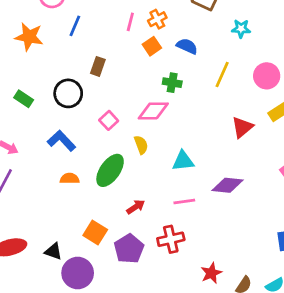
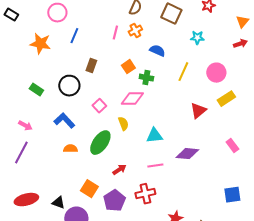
orange square: (152, 46) -> (128, 67), moved

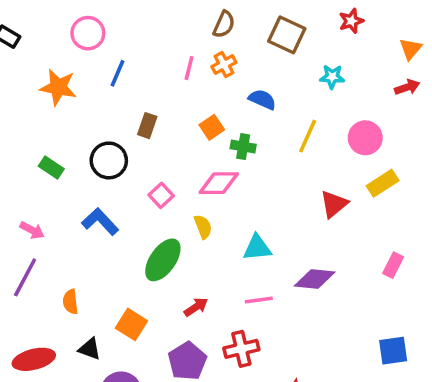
pink rectangle: (232, 146) -> (393, 265), turned 64
orange semicircle: (70, 149) -> (70, 302), moved, turned -96
orange square: (89, 189) -> (131, 324), moved
black triangle: (58, 203) -> (90, 349), moved

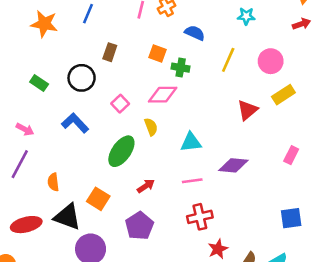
orange square: (212, 127) -> (157, 53), turned -36
black triangle: (90, 349) -> (67, 217), size x1.6
red cross: (241, 349) -> (200, 217), moved

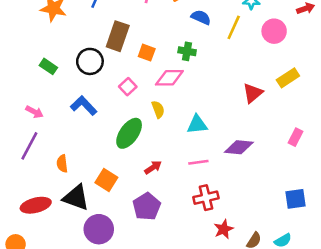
brown rectangle: (110, 52) -> (118, 36), size x1.6
orange square: (157, 53) -> (147, 53), moved
yellow line: (228, 60) -> (234, 27), moved
pink circle: (271, 61) -> (274, 31), moved

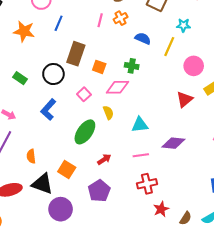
pink circle: (274, 31) -> (194, 66), moved
blue L-shape: (84, 106) -> (48, 110), turned -95

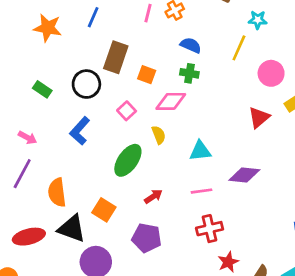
blue semicircle: (143, 38) -> (191, 45), moved
orange semicircle: (31, 156) -> (57, 192), size x1.5
purple pentagon: (99, 191) -> (147, 238), turned -30

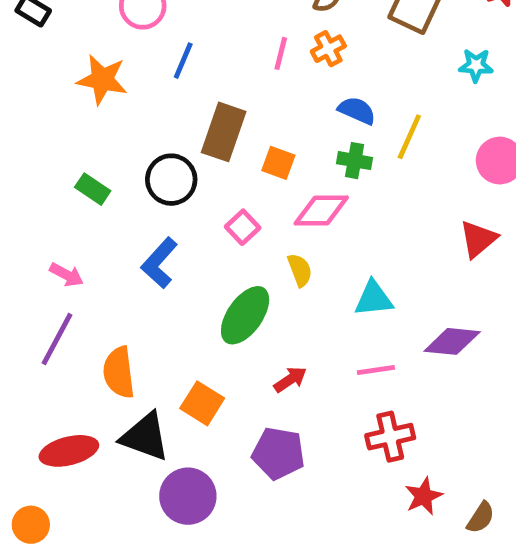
yellow line: (239, 48) -> (409, 137), moved

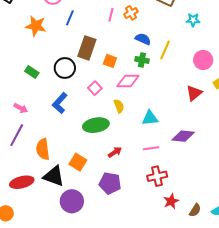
green ellipse: (245, 315) -> (96, 125), turned 45

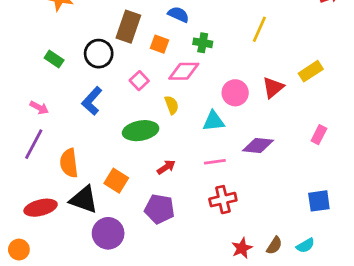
blue semicircle: (143, 39) -> (178, 14), moved
yellow line: (165, 50) -> (259, 29), moved
pink circle: (203, 60) -> (235, 93), moved
red star: (171, 201) -> (242, 248), moved

